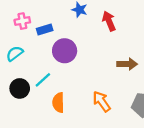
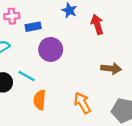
cyan line: (43, 80) -> (27, 76), turned 66

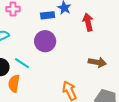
blue rectangle: (33, 27) -> (48, 15), moved
orange semicircle: (40, 100) -> (14, 83), moved

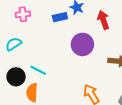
purple circle: (45, 41) -> (82, 44), moved

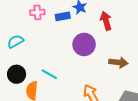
pink cross: (23, 14) -> (37, 12), moved
cyan line: (38, 70) -> (49, 74), moved

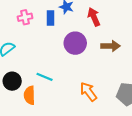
blue rectangle: (63, 16) -> (50, 18), turned -72
brown arrow: (118, 62) -> (110, 46), moved

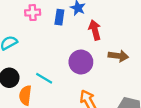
red arrow: (94, 17) -> (95, 30), moved
purple circle: (75, 43) -> (81, 62), moved

